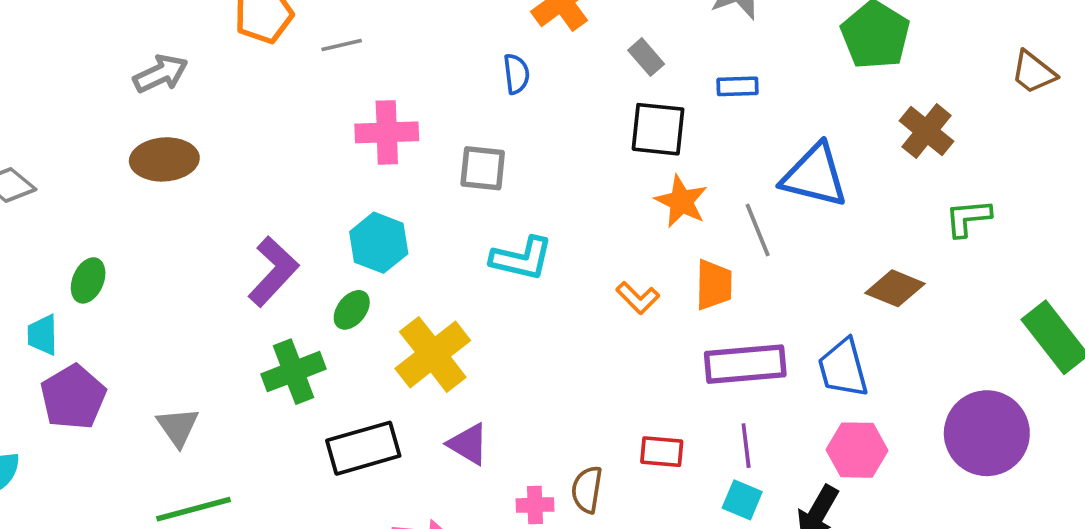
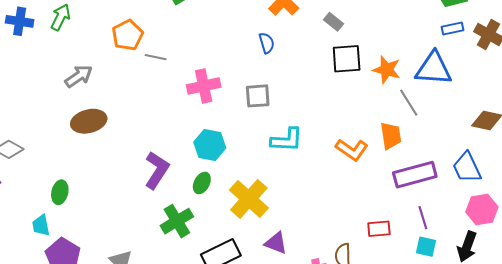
gray line: (342, 45) -> (156, 57), moved, turned 35
blue rectangle: (738, 86) -> (453, 29), moved
orange star: (681, 201) -> (387, 70), moved
orange L-shape: (638, 298) -> (352, 150), size x1.4

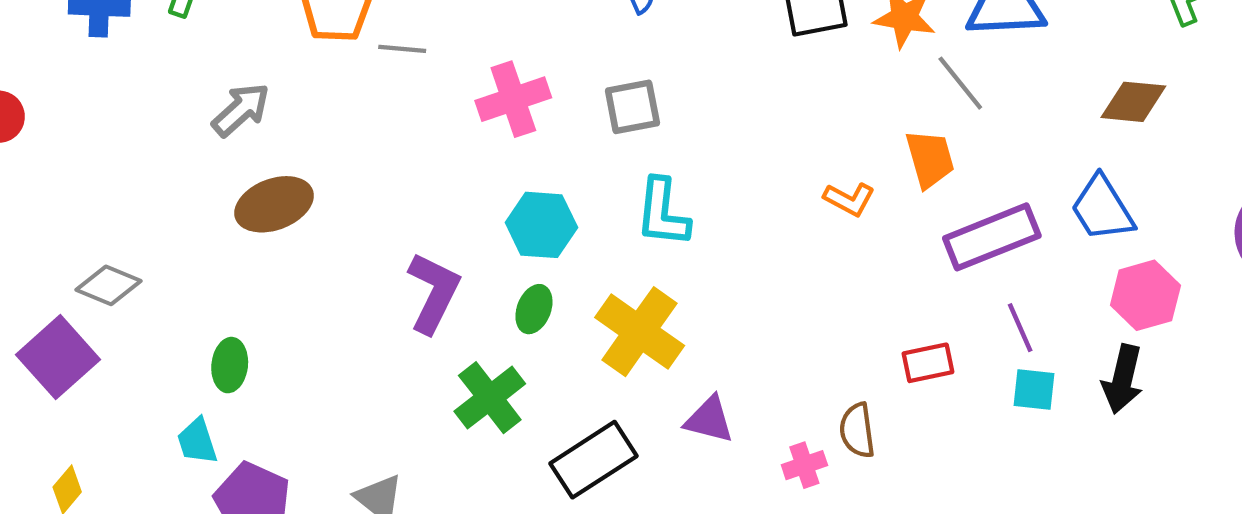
cyan L-shape: (287, 140) -> (663, 213), moved, turned 100
orange L-shape: (352, 150) -> (849, 199), size x0.7

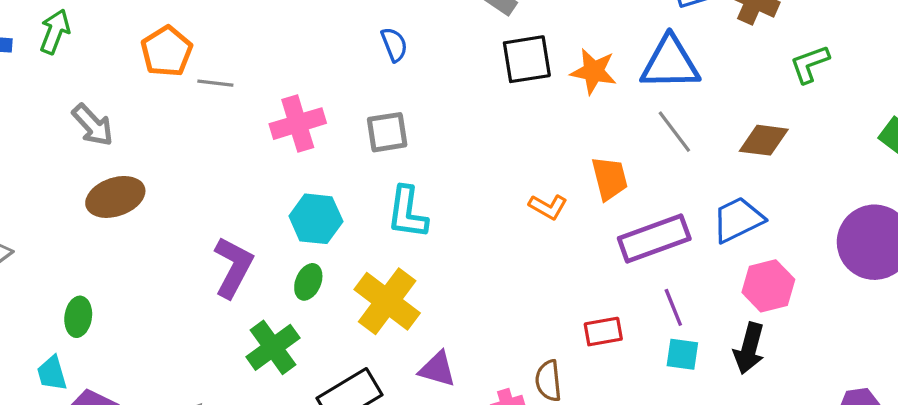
gray line: (960, 83) -> (674, 132), moved
gray arrow: (241, 110) -> (93, 125), turned 87
blue trapezoid: (1102, 208) -> (738, 220), turned 94

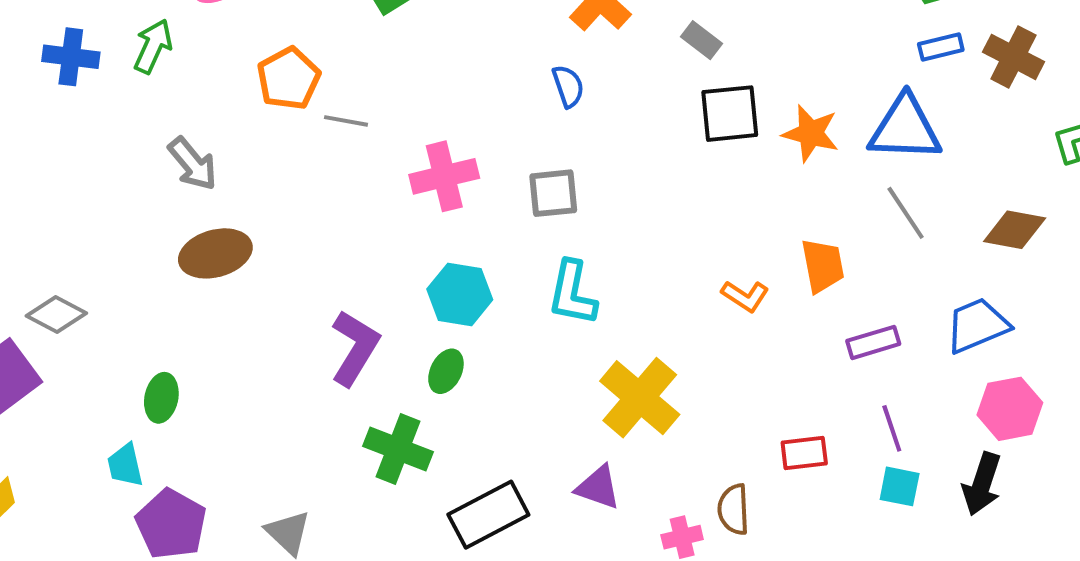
purple rectangle: (654, 238) -> (873, 342), size x0.6
yellow cross: (387, 301) -> (640, 398), moved
green cross: (273, 347) -> (398, 449), turned -36

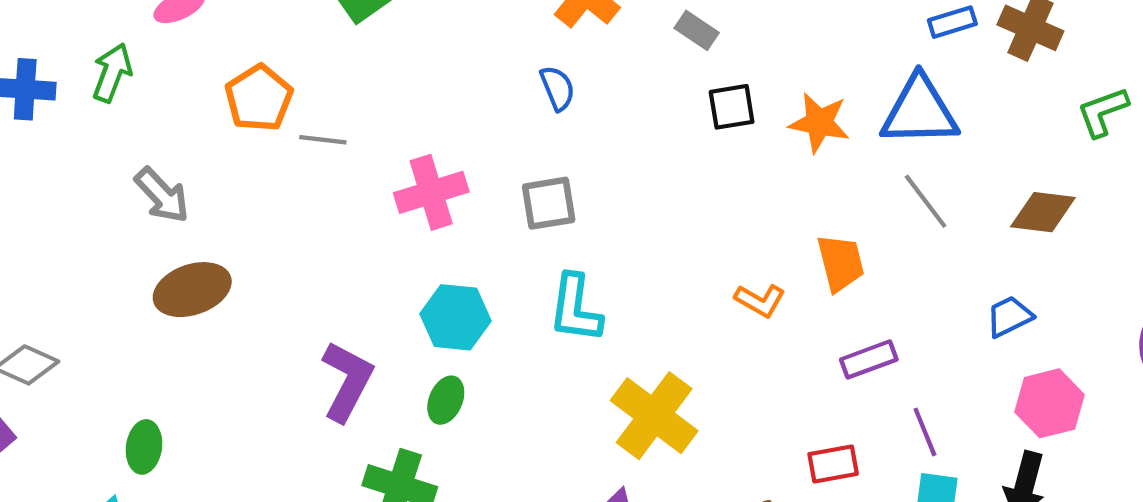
black square: (730, 114) -> (732, 107), size x0.7
blue trapezoid: (977, 325) -> (1009, 316), size x0.7
purple rectangle: (873, 342) -> (869, 359), moved

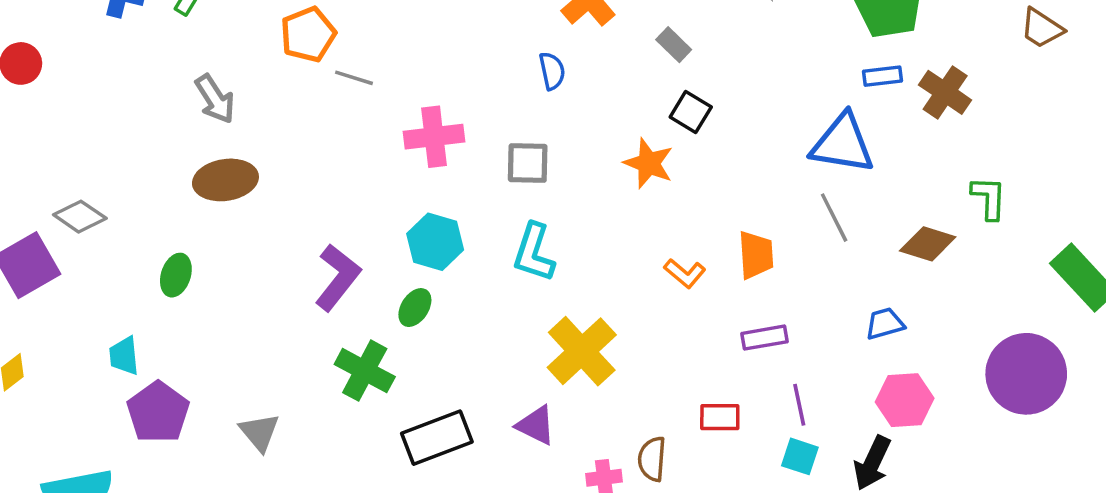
black square: (732, 107) -> (691, 112), turned 30
green L-shape: (1103, 112) -> (989, 198), moved, turned 102
orange star: (819, 123) -> (649, 163), moved
green ellipse: (144, 447) -> (176, 275), moved

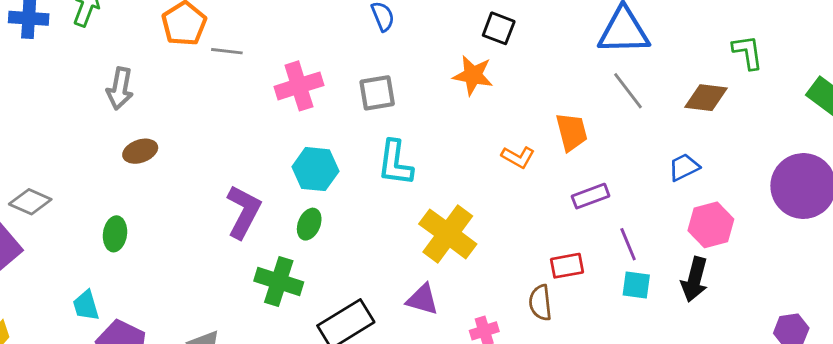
gray arrow: (215, 99) -> (120, 89), turned 54
brown ellipse: (225, 180) -> (140, 151), size x0.7
brown semicircle: (652, 459) -> (540, 303), moved

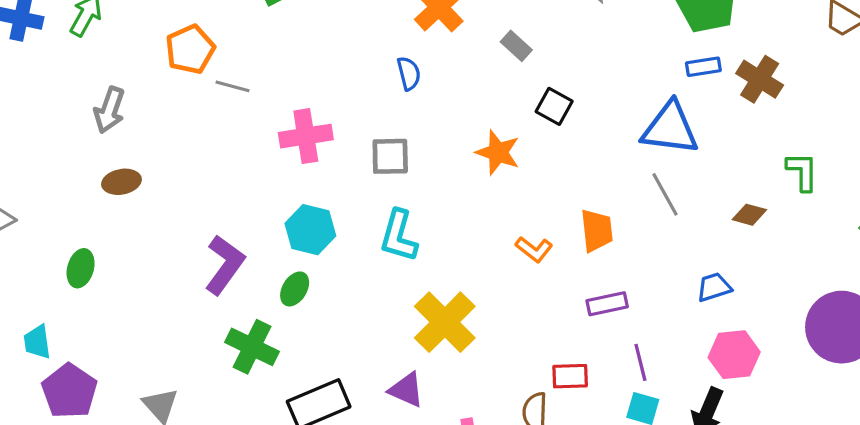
black square: (499, 28) -> (554, 106), moved
brown diamond: (706, 98) -> (749, 215), size x0.7

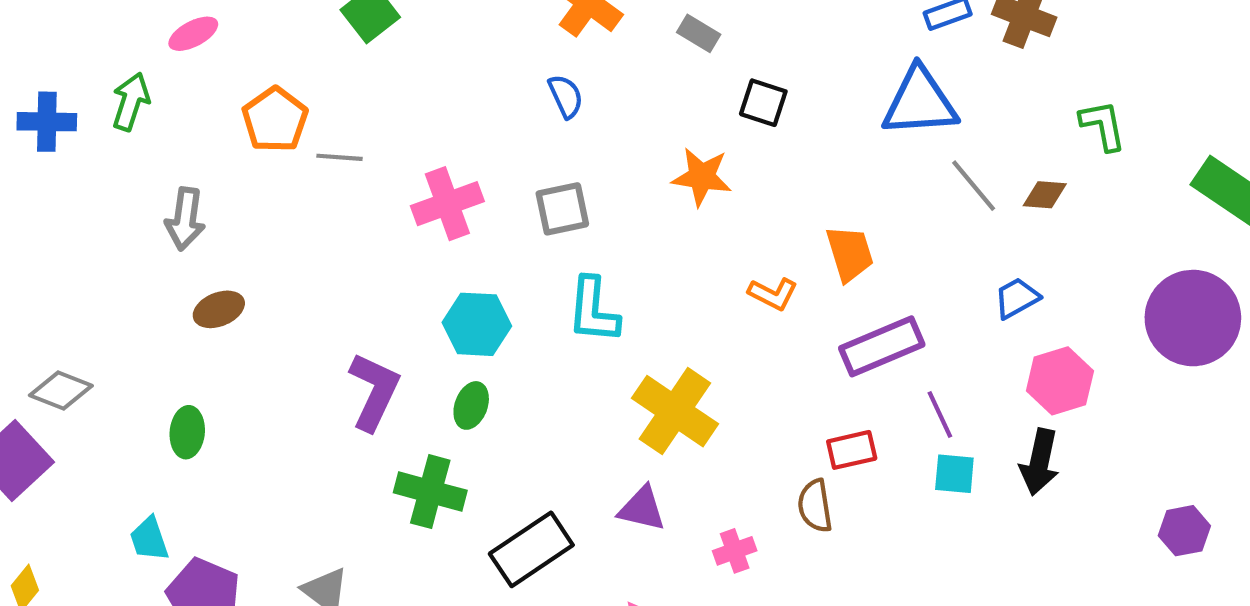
gray line: (665, 194) -> (974, 186), moved
purple rectangle: (607, 304) -> (882, 346), size x1.5

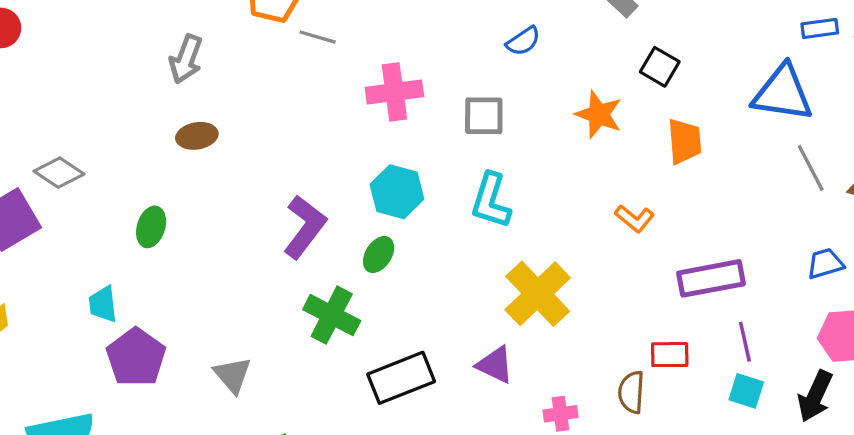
blue semicircle: (566, 96) -> (523, 41), moved, turned 69
orange trapezoid: (850, 254) -> (684, 141), moved

